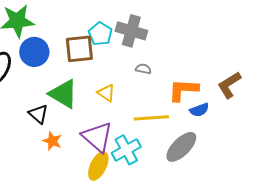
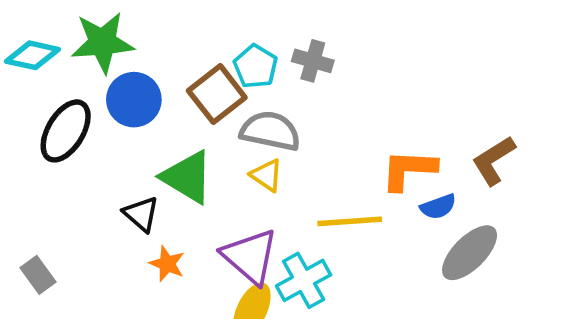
gray cross: (131, 31) -> (313, 61), size x0.7
brown square: (79, 49) -> (217, 94), turned -32
gray semicircle: (143, 69) -> (270, 131), moved, size x2.0
gray ellipse: (181, 147) -> (470, 253), moved

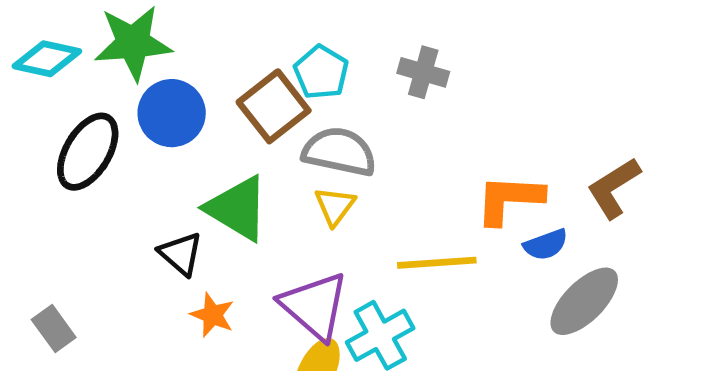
gray cross: (313, 61) -> (423, 72), moved
yellow triangle: (267, 175) -> (335, 206), turned 33

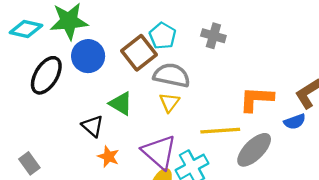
green triangle: (237, 208) -> (121, 104), size x0.7
blue semicircle: (546, 245) -> (295, 122), moved
gray ellipse: (584, 301) -> (254, 150), moved

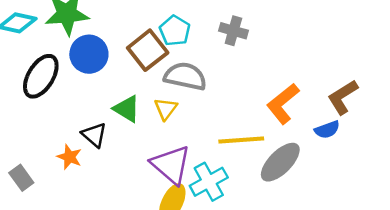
orange L-shape: (256, 99) -> (283, 104), turned -42
yellow triangle: (169, 102) -> (166, 109), moved
orange star: (108, 157) -> (69, 157), moved

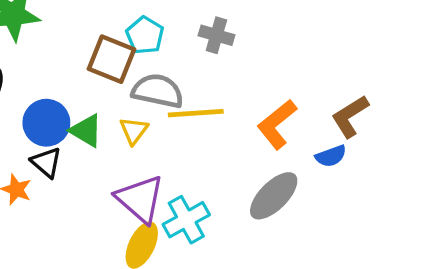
brown square: (148, 50) -> (112, 59), turned -30
blue circle: (89, 54) -> (46, 123), moved
yellow line: (241, 140) -> (196, 113), moved

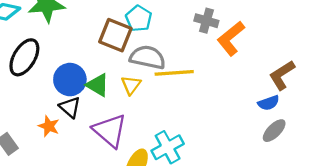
gray cross: (216, 35) -> (206, 21), moved
orange L-shape: (277, 124) -> (231, 38), moved
gray ellipse: (274, 196) -> (274, 131), moved, size x0.7
purple triangle: (140, 199) -> (110, 131), moved

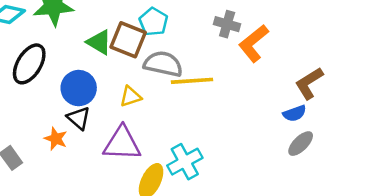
green triangle: (98, 85) -> (99, 42), moved
yellow triangle: (131, 85) -> (131, 96), moved, turned 35
purple triangle: (110, 131) -> (122, 144), turned -39

